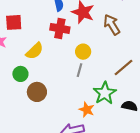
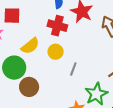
yellow circle: (83, 52) -> (56, 52), moved
green circle: (20, 74) -> (14, 68), size x1.5

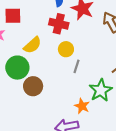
yellow circle: (56, 52) -> (66, 49), moved

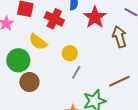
red cross: (59, 24) -> (54, 19), moved
yellow semicircle: (32, 45) -> (38, 42), turned 66

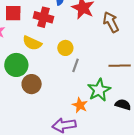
brown line: (119, 81) -> (120, 66), turned 35

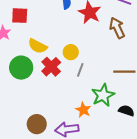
red cross: (43, 17) -> (51, 67), moved, turned 30
brown circle: (32, 84) -> (37, 124), moved

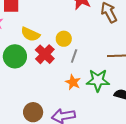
green star: (103, 95) -> (98, 80), turned 30
orange star: (83, 110) -> (73, 82), moved

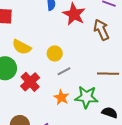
red cross: (45, 54) -> (30, 82), moved
gray line: (74, 56) -> (64, 71), turned 40

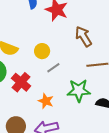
brown arrow: (101, 30) -> (83, 36), moved
orange star: (61, 97) -> (46, 101), moved

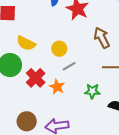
green star: (79, 91) -> (92, 91), size x0.7
orange star: (46, 101) -> (57, 87), moved

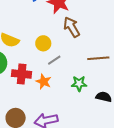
brown arrow: (102, 38) -> (72, 27), moved
red cross: (36, 78) -> (22, 74), turned -36

